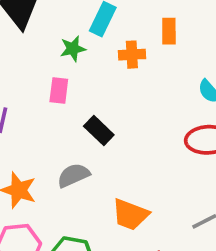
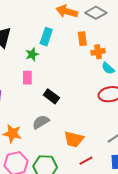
orange cross: (132, 55) -> (98, 52), moved

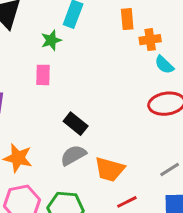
black rectangle: (51, 96) -> (76, 124), moved
gray semicircle: (41, 122) -> (73, 155), moved

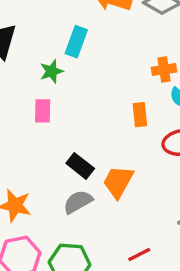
orange rectangle: (127, 19) -> (140, 115), moved
orange trapezoid: (110, 169) -> (118, 182), moved, turned 104

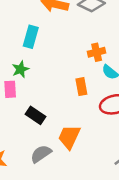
green star: (52, 71) -> (20, 69), moved
black rectangle: (80, 166) -> (36, 115), moved

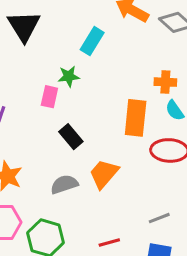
orange rectangle: (81, 87) -> (136, 118), size x1.6

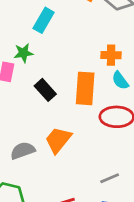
black rectangle: (71, 137) -> (45, 90), moved

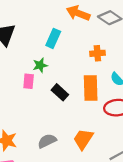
orange cross: (111, 55) -> (97, 53), moved
orange trapezoid: (58, 140) -> (83, 139), moved

